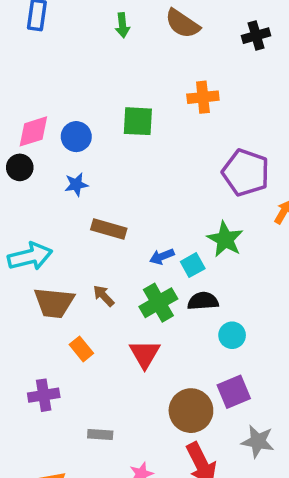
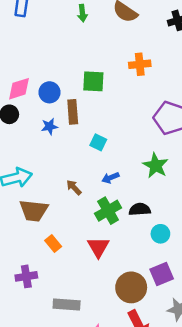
brown rectangle: (109, 229) -> (73, 112), moved, turned 70
cyan square: (193, 265) -> (98, 142), moved, turned -35
brown arrow: (104, 296) -> (74, 187), moved
gray rectangle: (100, 435) -> (67, 304), size x1.5

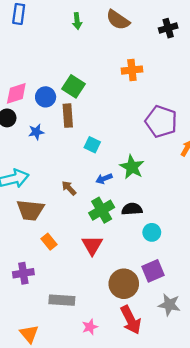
green square: (93, 81) -> (74, 86), moved, turned 30
blue star: (50, 126) -> (36, 132), moved
green star: (156, 165) -> (132, 167), moved

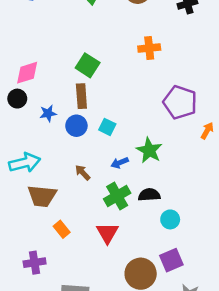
blue circle: (46, 97) -> (76, 126), moved

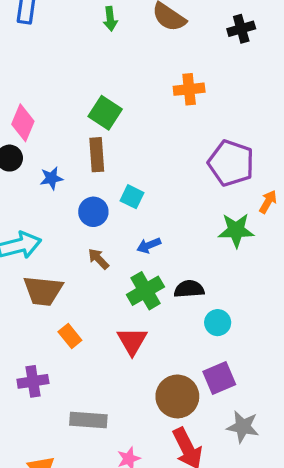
pink diamond: (27, 73) -> (23, 123), turned -50
blue circle: (76, 126) -> (93, 212), moved
green star: (149, 150) -> (236, 230), moved, turned -30

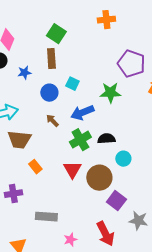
green star: (236, 230) -> (110, 93), moved
blue arrow: (149, 245) -> (82, 113), size x1.6
purple square: (219, 378) -> (116, 201), moved, turned -30
brown circle: (177, 396) -> (99, 178), moved

